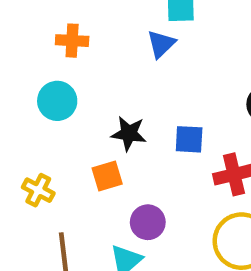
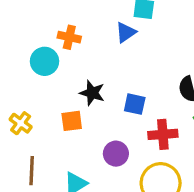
orange cross: (72, 41) -> (69, 37), moved
purple circle: (148, 222) -> (116, 154), moved

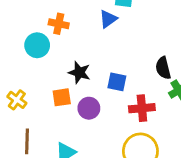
purple circle: (116, 154) -> (89, 108), moved

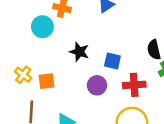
orange square: (62, 97) -> (46, 81), moved
purple circle: (89, 108) -> (97, 85), moved

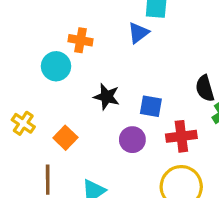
yellow cross: (23, 75) -> (23, 123), moved
orange square: (46, 81) -> (65, 138), turned -36

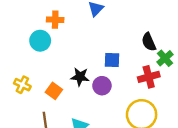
black star: (107, 97) -> (80, 77), moved
red cross: (181, 136) -> (149, 77), moved

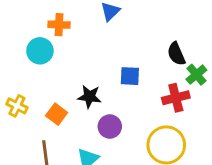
purple circle: (102, 86) -> (110, 127), moved

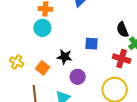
cyan circle: (40, 51) -> (42, 28), moved
red cross: (176, 98) -> (122, 59), turned 30

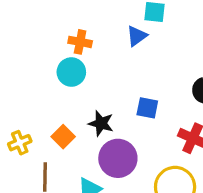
yellow cross: (17, 62) -> (20, 143), moved, turned 32
purple circle: (78, 77) -> (118, 158), size x1.5

